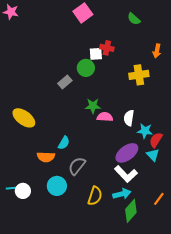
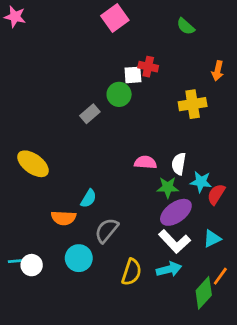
green star: (93, 106) -> (168, 187), moved
cyan triangle: (153, 155) -> (212, 239), moved, turned 48
green diamond: (131, 211) -> (204, 293), moved

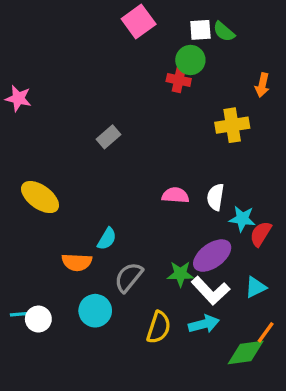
pink star: (15, 17) -> (18, 98), moved
white square: (133, 75) -> (200, 30), moved
green circle: (119, 94) -> (190, 60), moved
green star: (168, 187) -> (180, 274), moved
green diamond: (204, 293) -> (246, 352), turned 40

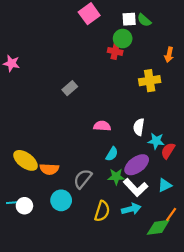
pink semicircle: (175, 195) -> (102, 126), moved
yellow ellipse: (40, 197) -> (26, 160), moved
cyan semicircle: (107, 239) -> (112, 154), moved

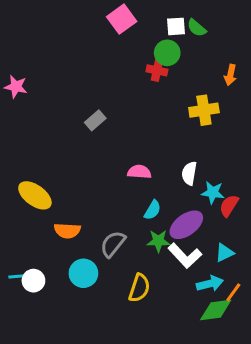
yellow ellipse: (26, 160) -> (35, 195), moved
cyan arrow: (131, 209) -> (210, 284), moved

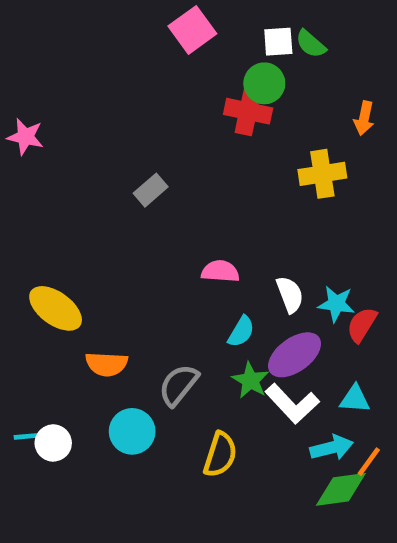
red cross: (157, 70) -> (248, 111), size x1.4
white semicircle: (189, 173) -> (290, 294), moved, turned 150
green star: (158, 241) -> (250, 380), turned 30
cyan triangle: (225, 253) -> (355, 399), turned 30

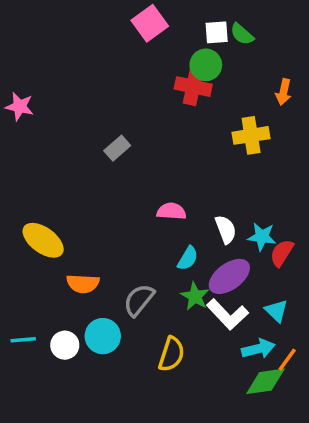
cyan triangle: (355, 399) -> (276, 311), turned 40
white circle: (53, 443) -> (65, 345), moved

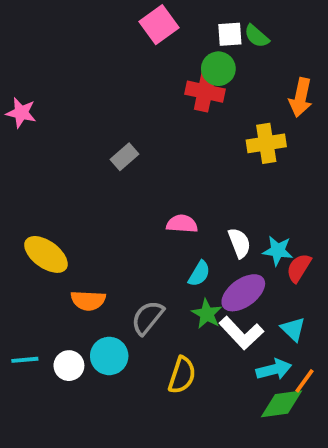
orange arrow: (284, 92) -> (301, 97), size x1.4

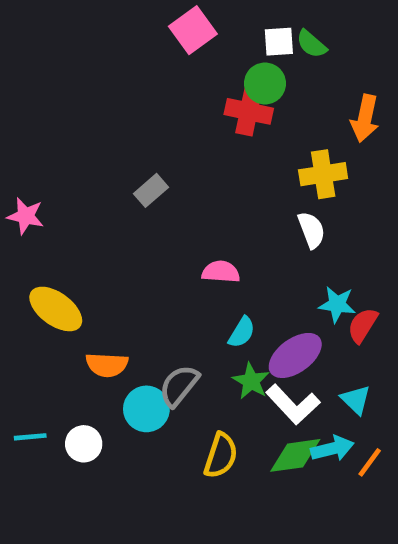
pink star: (21, 113) -> (26, 216), moved
white semicircle: (239, 243) -> (311, 230), moved
cyan circle: (109, 356) -> (146, 409), moved
green diamond: (282, 404) -> (295, 455), moved

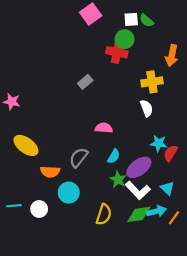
gray rectangle: (151, 190) -> (85, 82), moved
gray semicircle: (179, 386) -> (79, 157), moved

